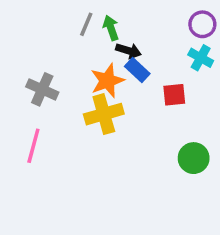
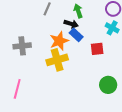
green arrow: (111, 28) -> (78, 11), moved
gray cross: (42, 89) -> (22, 46), turned -30
pink line: (33, 146) -> (17, 89), moved

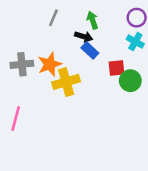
orange star: (59, 41) -> (50, 64), moved
green circle: (108, 85) -> (130, 81), moved

